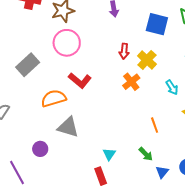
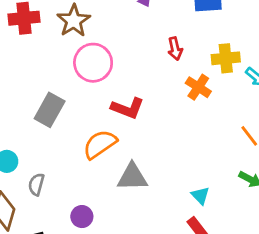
yellow cross: (147, 60) -> (226, 58), moved, turned -30
purple circle: (40, 149) -> (82, 217), moved

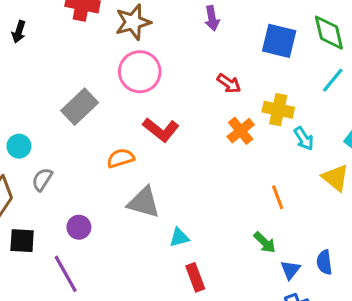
red arrow: (175, 49) -> (229, 83), turned -60
orange semicircle: (100, 144) -> (121, 158), size x0.7
cyan triangle: (200, 196) -> (179, 237), moved, turned 42

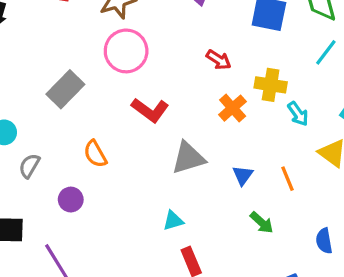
orange semicircle: (121, 158) -> (95, 154), moved, turned -100
orange line: (278, 197) -> (287, 179), moved
gray triangle: (144, 202) -> (188, 158), moved, turned -30
purple circle: (79, 227) -> (71, 200), moved
blue triangle: (290, 270) -> (243, 175), moved

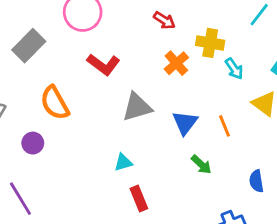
orange semicircle: (95, 154) -> (55, 103), size x1.4
blue triangle: (243, 175) -> (185, 123), size x1.4

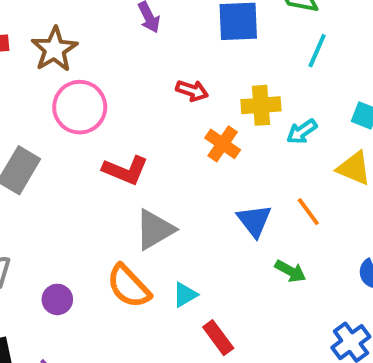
cyan arrow: (234, 69) -> (302, 132), turned 105
orange semicircle: (55, 103) -> (129, 286), moved
gray triangle: (137, 107) -> (155, 230), moved

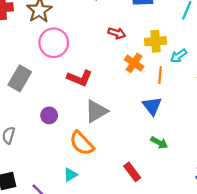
orange line: (308, 212) -> (160, 75), moved, turned 42
green arrow: (290, 271) -> (159, 143), moved
cyan triangle: (185, 295) -> (70, 175), moved
purple circle: (57, 299) -> (49, 115), moved

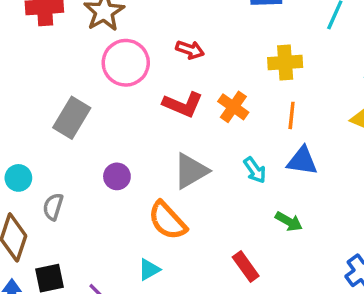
red arrow: (117, 33) -> (190, 50), moved
cyan arrow: (179, 56) -> (255, 170), moved, turned -91
orange cross: (134, 63) -> (233, 107), moved
red L-shape: (80, 78) -> (183, 104), moved
blue triangle: (152, 106) -> (302, 161), moved, turned -45

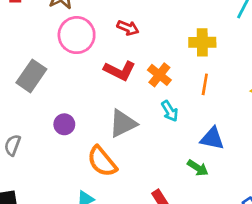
blue triangle: (302, 161) -> (212, 138), moved
cyan arrow: (255, 170) -> (170, 111), moved

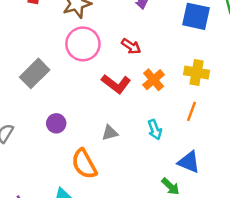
orange cross: (159, 75) -> (154, 80), moved
gray triangle: (123, 123) -> (110, 133), size x0.6

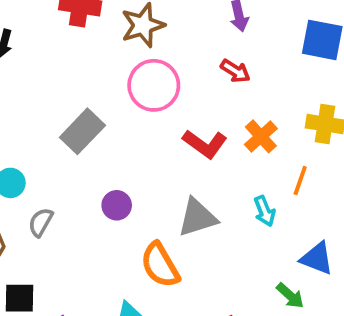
red arrow: (131, 46) -> (235, 71), moved
orange line: (192, 111) -> (300, 180), moved
gray triangle: (110, 133) -> (197, 217), size x1.6

